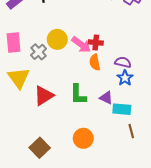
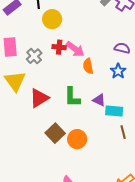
yellow circle: (57, 39) -> (52, 19), moved
red cross: (96, 42) -> (59, 47), moved
purple semicircle: (123, 62) -> (122, 48), moved
blue star: (125, 78) -> (118, 71), moved
brown square: (40, 148) -> (55, 133), moved

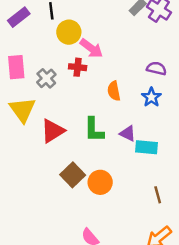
pink arrow: (75, 49) -> (91, 48), moved
brown line: (123, 132) -> (158, 195), moved

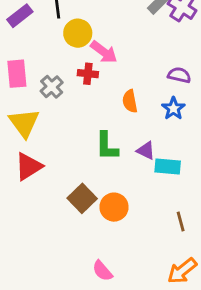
red triangle: (53, 131) -> (28, 166), moved

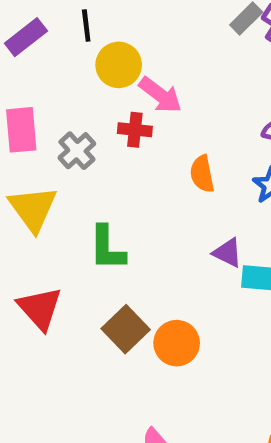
green L-shape: (107, 146) -> (107, 248), moved
red triangle: (28, 166) -> (40, 308), moved, turned -40

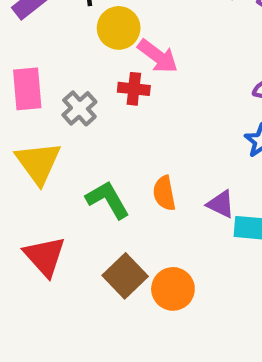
orange semicircle: (202, 174) -> (164, 193), moved
green L-shape: (107, 248) -> (108, 200), turned 150

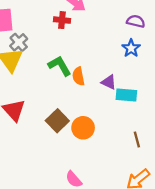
gray cross: (79, 108) -> (19, 42), moved
green L-shape: (108, 200) -> (60, 66), moved

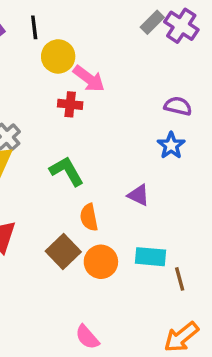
orange semicircle: (78, 76) -> (89, 217), moved
cyan rectangle: (126, 95) -> (151, 257), moved

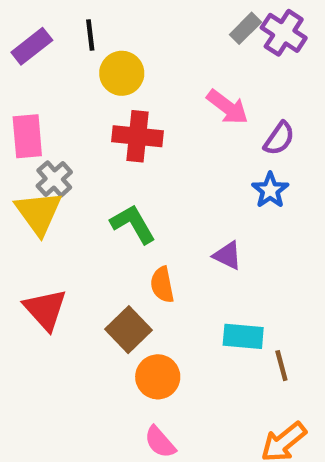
pink arrow: (89, 79) -> (227, 107), moved
red cross: (70, 104) -> (137, 136), size x1.5
purple semicircle: (178, 106) -> (279, 138), turned 112
orange circle: (101, 262) -> (158, 377), moved

